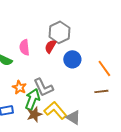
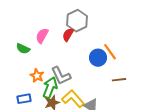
pink semicircle: (24, 47) -> (42, 36), turned 35
blue circle: (72, 59) -> (98, 58), moved
orange line: (104, 68) -> (110, 52), moved

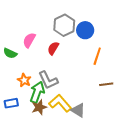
red semicircle: (68, 35) -> (53, 48), moved
orange line: (110, 52) -> (97, 56), turned 54
blue circle: (98, 58) -> (85, 30), moved

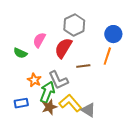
blue circle: (85, 30) -> (113, 34), moved
red semicircle: (53, 48) -> (63, 48), size x1.5
brown line: (106, 84) -> (83, 66), moved

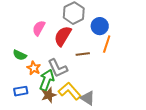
blue circle: (113, 34) -> (100, 26), moved
green semicircle: (20, 53) -> (20, 55), moved

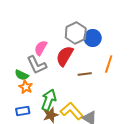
blue circle: (100, 26) -> (93, 38), moved
orange star: (34, 68) -> (26, 87), moved
gray L-shape: (58, 68) -> (37, 65), moved

